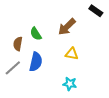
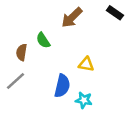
brown arrow: (67, 27) -> (72, 18), moved
blue semicircle: (36, 62) -> (62, 86), moved

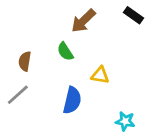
green semicircle: (43, 40) -> (65, 52), moved
cyan star: (84, 100) -> (125, 121), moved

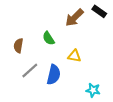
brown arrow: (83, 21) -> (74, 18), moved
gray line: (18, 95) -> (30, 71), moved

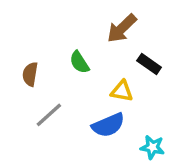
black rectangle: (99, 11) -> (149, 64), moved
blue semicircle: (54, 75) -> (108, 125), moved, turned 54

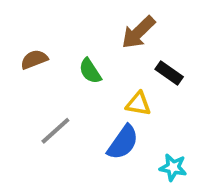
brown semicircle: (30, 74) -> (34, 59), moved, turned 60
blue semicircle: (108, 125) -> (123, 142), turned -32

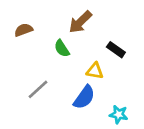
brown arrow: (138, 32) -> (80, 22), moved
brown semicircle: (34, 59) -> (23, 30), moved

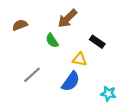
cyan star: (119, 114) -> (108, 94), moved

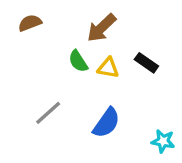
brown semicircle: (20, 25) -> (30, 23), moved
yellow triangle: (80, 59) -> (108, 68), moved

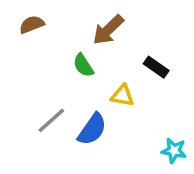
yellow triangle: (108, 68) -> (122, 96), moved
blue semicircle: (106, 123) -> (92, 129), moved

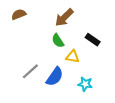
green semicircle: (83, 65) -> (58, 41), moved
cyan star: (174, 151) -> (85, 84), moved

